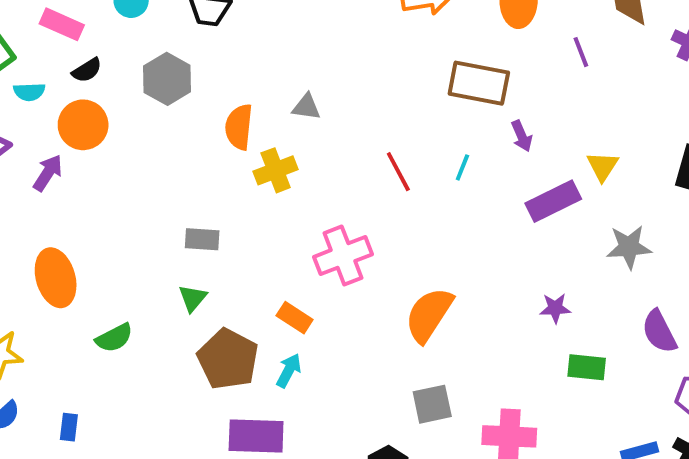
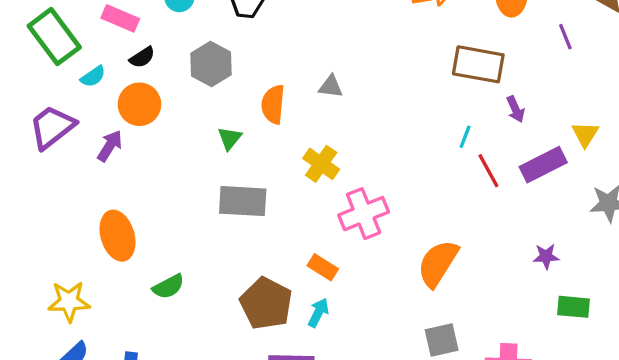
cyan semicircle: (29, 92) -> (93, 76), turned -32
yellow cross: (276, 170) -> (321, 164), moved, turned -33
red line: (398, 172) -> (488, 171), moved
gray rectangle: (202, 239) -> (243, 201), size x1.6
green triangle: (193, 298) -> (230, 138), moved

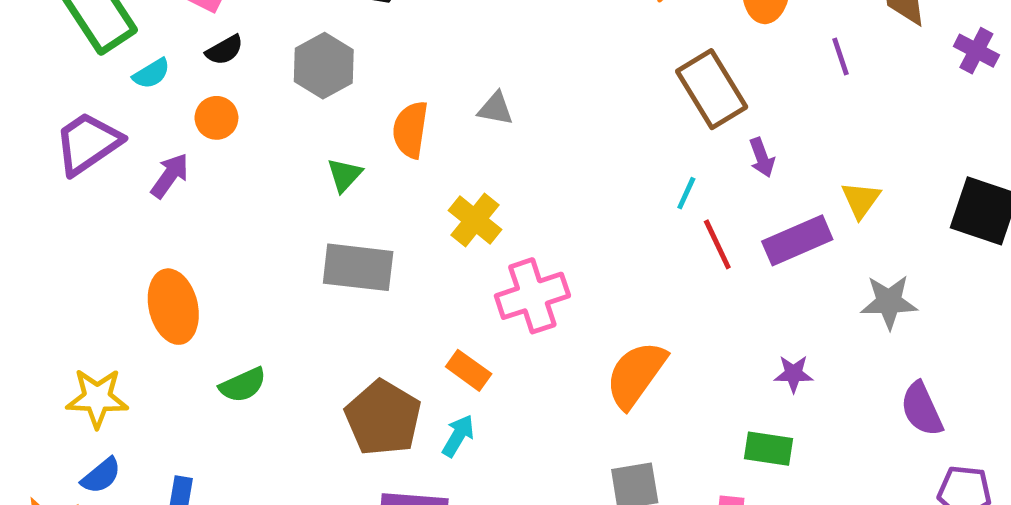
brown rectangle: (478, 64) -> (712, 89), turned 45
orange circle: (139, 104) -> (216, 118), size x0.7
green rectangle: (574, 307) -> (768, 449), moved

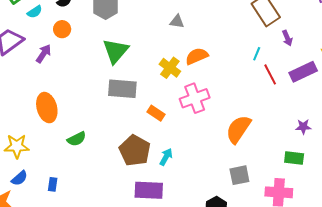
orange semicircle: (410, 130) -> (197, 56), moved, turned 60
green triangle: (344, 175) -> (116, 51), size x1.8
orange rectangle: (469, 370) -> (156, 113), moved

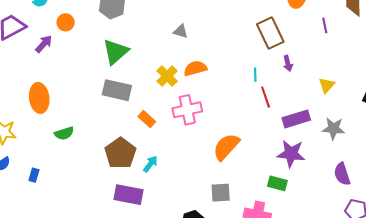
cyan line: (257, 54) -> (255, 75), turned -32
purple rectangle: (303, 72) -> (296, 119), moved
purple star: (303, 127) -> (291, 154), size x1.8

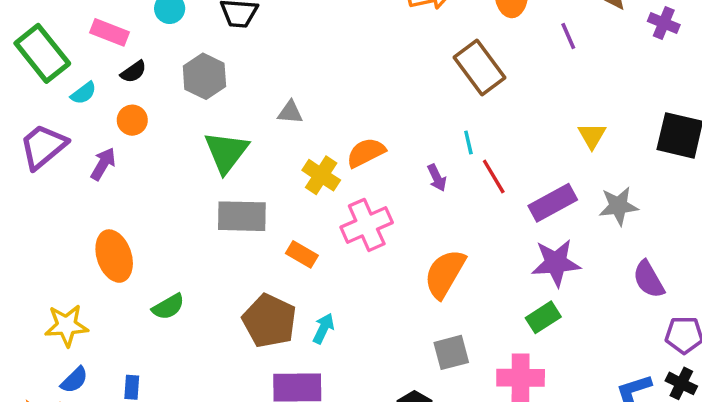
gray triangle: (181, 31) -> (290, 112), moved
purple arrow: (288, 63) -> (437, 178), moved
green rectangle: (277, 183) -> (543, 317), turned -36

